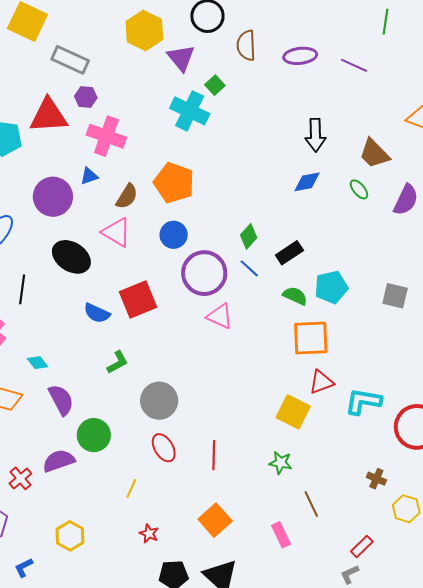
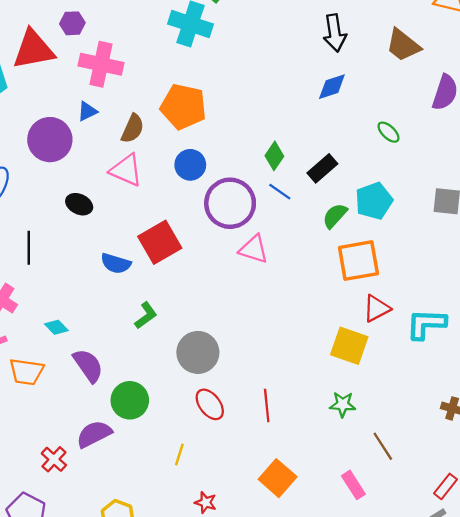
green ellipse: (359, 189) -> (388, 132), moved
black ellipse: (71, 257) -> (79, 204), size x0.6
green semicircle: (295, 296) -> (335, 216), turned -65

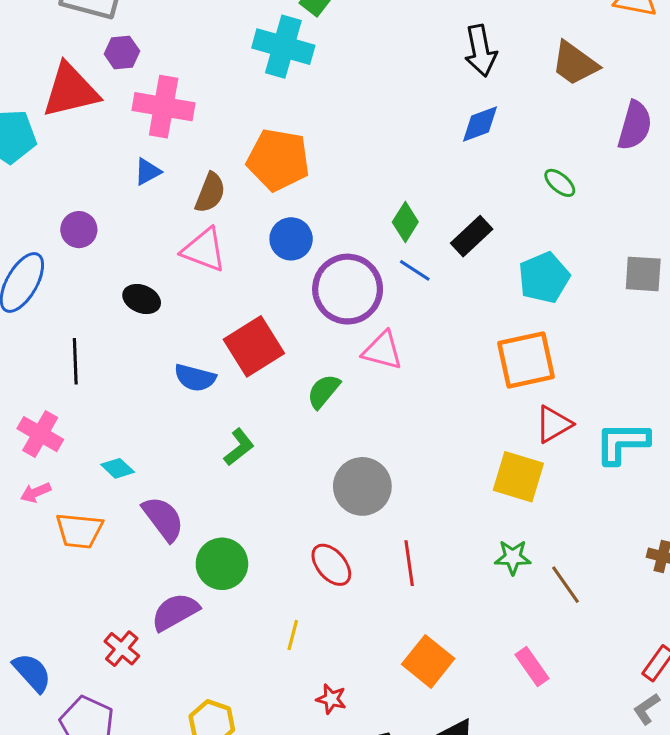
purple circle: (50, 140) -> (79, 230), moved, size x0.6
green semicircle: (335, 216) -> (324, 391), moved
gray circle: (198, 352) -> (362, 486), moved
brown line: (383, 446) -> (566, 585), moved

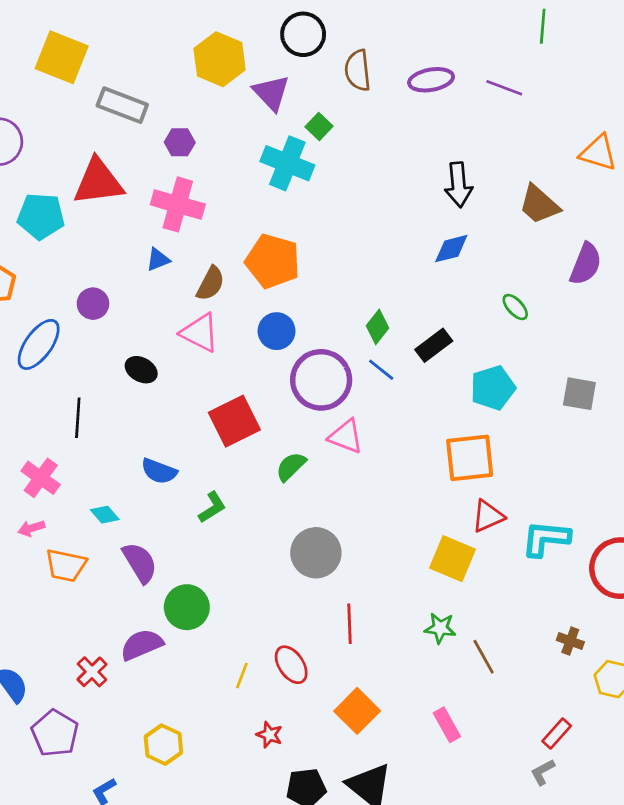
purple hexagon: (122, 52) -> (180, 142), moved
blue semicircle: (195, 378) -> (159, 471), moved
red ellipse: (331, 565) -> (291, 665), moved

